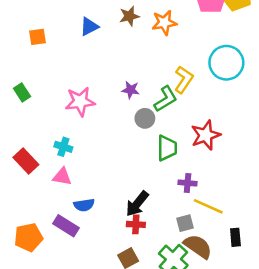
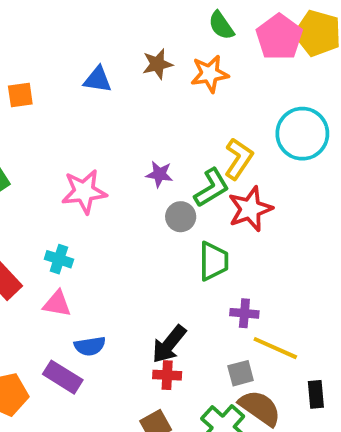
blue triangle: (89, 26) -> (98, 80), turned 36
red star: (206, 135) -> (250, 209), moved

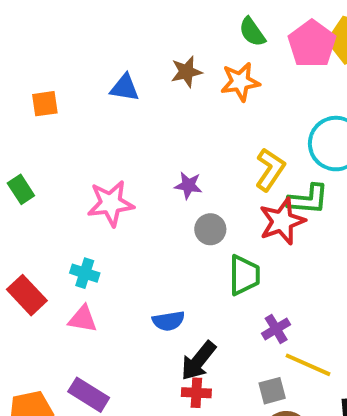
green L-shape: (212, 188) -> (308, 199), moved, turned 36
purple cross: (244, 313) -> (276, 329), turned -36
blue semicircle: (90, 346) -> (168, 321), moved

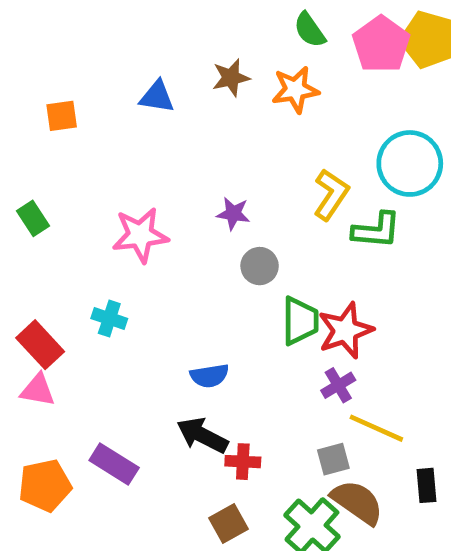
red star: (282, 221) -> (345, 330), moved
pink triangle: (83, 319) -> (38, 390), moved
black arrow: (198, 361) -> (202, 435), moved, turned 78

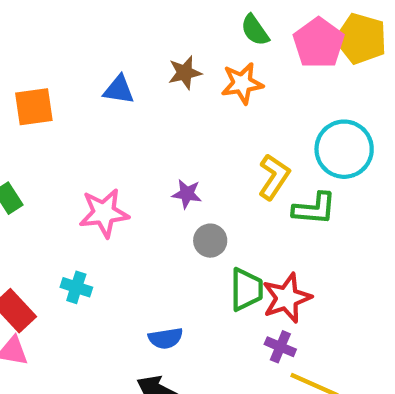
orange square: (62, 116) -> (34, 107), size x1.4
purple cross: (338, 385) -> (280, 347), turned -36

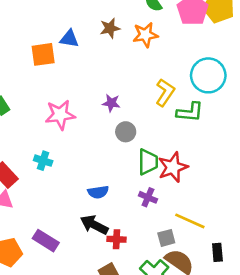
orange square: (34, 107) -> (43, 54), moved
purple cross: (280, 347) -> (148, 197), moved

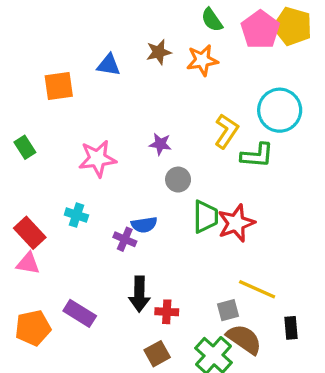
orange square: (43, 54) -> (59, 86), moved
blue semicircle: (98, 192) -> (144, 225), moved
purple cross: (148, 197) -> (125, 239), moved
black arrow: (94, 225) -> (139, 294), turned -116

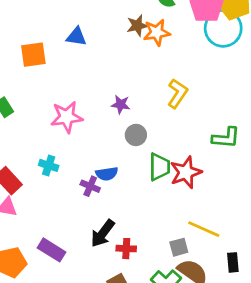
brown star: (159, 52) -> (137, 26), moved
cyan circle: (280, 110) -> (223, 28), moved
green L-shape: (257, 155) -> (226, 138), moved
black arrow: (139, 294) -> (103, 233), turned 36

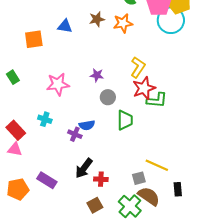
brown star: (137, 26) -> (97, 19), moved
green L-shape: (226, 138) -> (157, 100), moved
red star: (186, 172) -> (144, 88), moved

